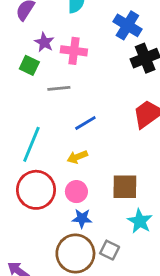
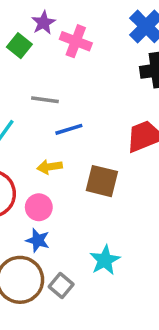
gray line: (59, 88) -> (45, 100), moved
brown square: (125, 187) -> (102, 181), moved

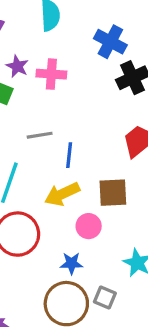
blue line: (69, 129) -> (69, 155), turned -50
yellow arrow: (50, 167) -> (62, 194), size x1.5
pink circle: (39, 207) -> (89, 226), moved

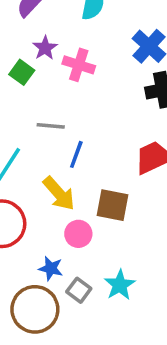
yellow arrow: (62, 194) -> (59, 193), turned -120
gray square: (105, 297) -> (79, 290), moved

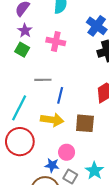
purple star: (45, 48) -> (25, 31), moved
yellow arrow: (59, 193) -> (52, 120), turned -35
pink circle: (78, 234) -> (67, 152), moved

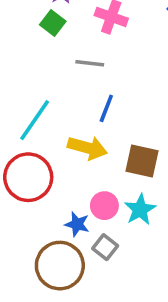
gray line: (43, 80) -> (90, 63), moved
cyan star: (94, 171) -> (140, 210), moved

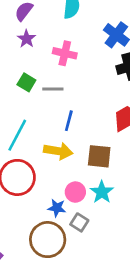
green square: (53, 23) -> (26, 82), moved

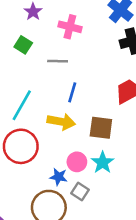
green square: (26, 82) -> (23, 45), moved

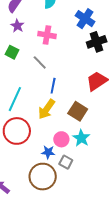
gray line: (58, 61) -> (40, 62), turned 49
yellow arrow: (61, 122) -> (47, 109), turned 120
brown square: (101, 128) -> (78, 111), turned 30

